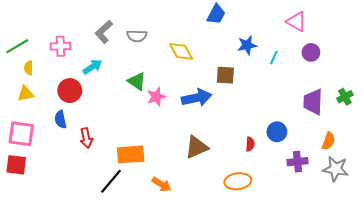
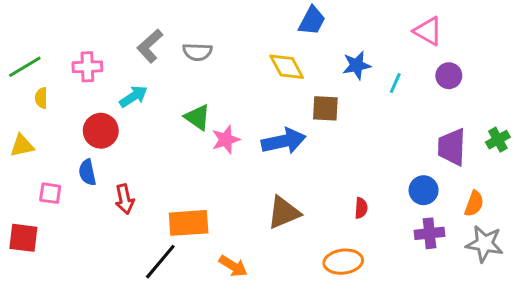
yellow diamond: (181, 51) -> (287, 67), moved
yellow triangle: (25, 94) -> (22, 146), moved
blue circle: (277, 132) -> (424, 190), moved
pink square: (21, 134) -> (50, 193), moved, size x0.6

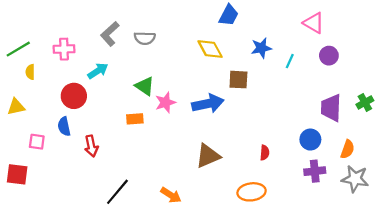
orange rectangle: (189, 223) -> (135, 119), moved, size x0.6

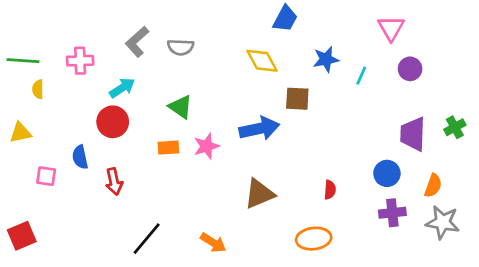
pink triangle: (314, 23) -> (391, 28), turned 30
green line: (18, 49) -> (23, 61), turned 35
red circle: (74, 96) -> (113, 122), moved
pink star: (165, 102) -> (206, 146), moved
red square: (17, 174) -> (22, 236), moved, turned -30

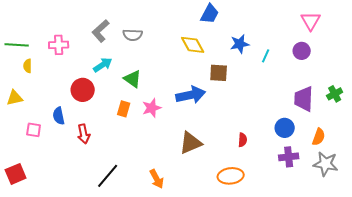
pink triangle: (391, 28) -> (311, 21), moved
cyan arrow: (122, 88) -> (103, 65), moved
orange rectangle: (168, 148) -> (124, 109), turned -70
orange arrow: (213, 243) -> (157, 179), turned 30

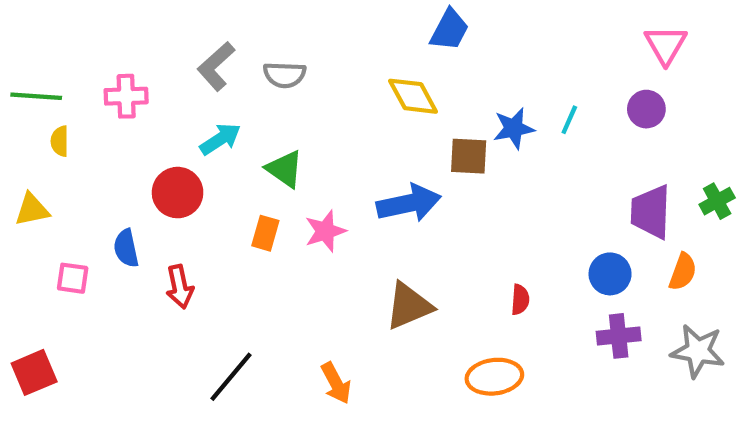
blue star: (240, 44) -> (514, 128), moved
orange semicircle: (319, 137) -> (683, 272), moved

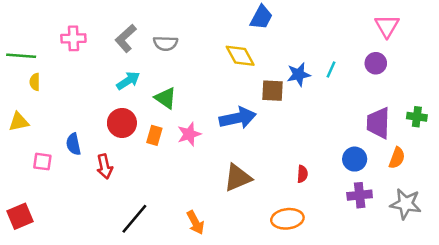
pink cross: (126, 96) -> (73, 38), moved
red circle: (178, 193) -> (122, 123), moved
green cross: (717, 201) -> (417, 117), turned 36

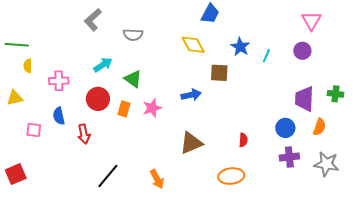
pink cross: (73, 38) -> (59, 81), moved
gray L-shape: (126, 38) -> (93, 20), moved
blue star: (299, 74) -> (240, 47), moved, turned -30
blue arrow: (238, 118) -> (191, 95), size x0.7

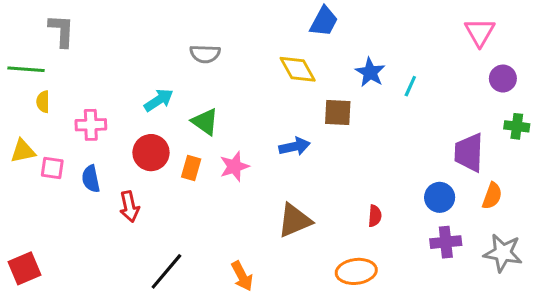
gray L-shape: (93, 20) -> (61, 31), moved, turned 135
purple circle: (302, 51) -> (503, 79), moved
green cross: (335, 94) -> (517, 126), moved
pink square: (34, 130) -> (52, 168), moved

